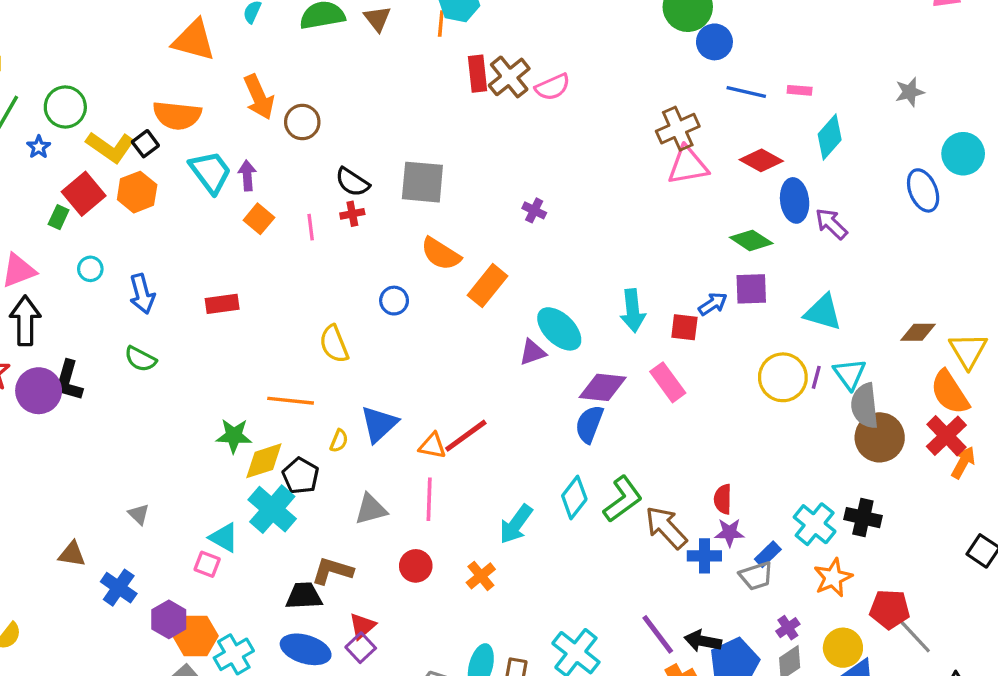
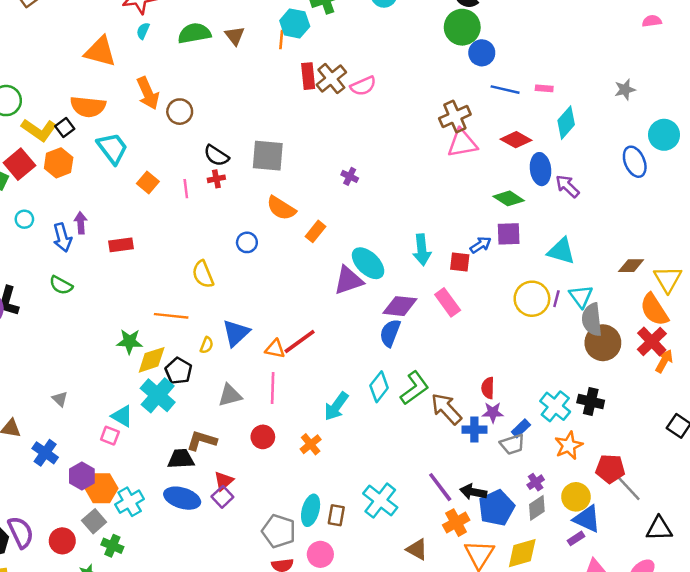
purple arrow: (247, 175) -> (81, 223), moved
orange rectangle: (488, 286) -> (315, 231), size x0.7
purple triangle: (533, 352) -> (348, 280), size x1.5

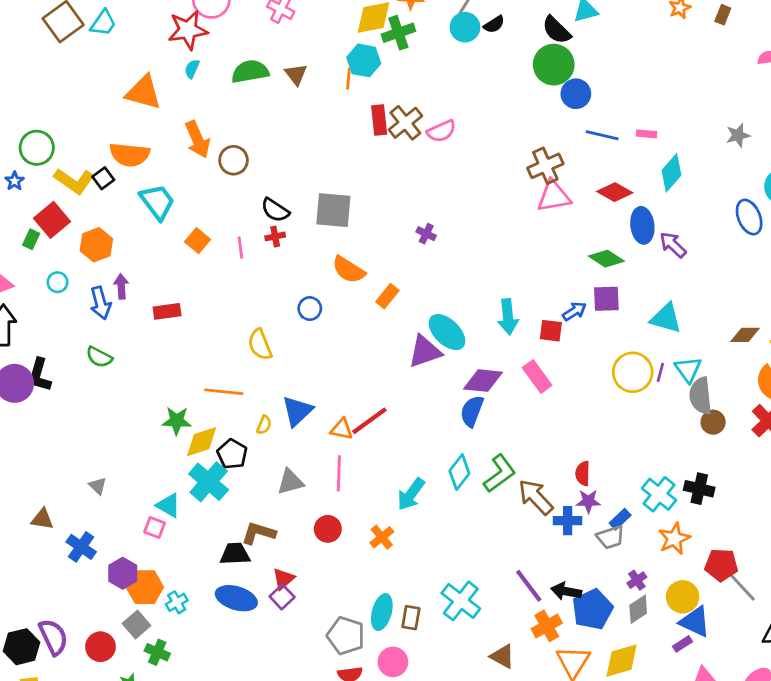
orange hexagon: (59, 163) -> (96, 245), moved
brown circle: (603, 343) -> (713, 422), size x0.6
cyan cross: (130, 502) -> (177, 602), size x0.7

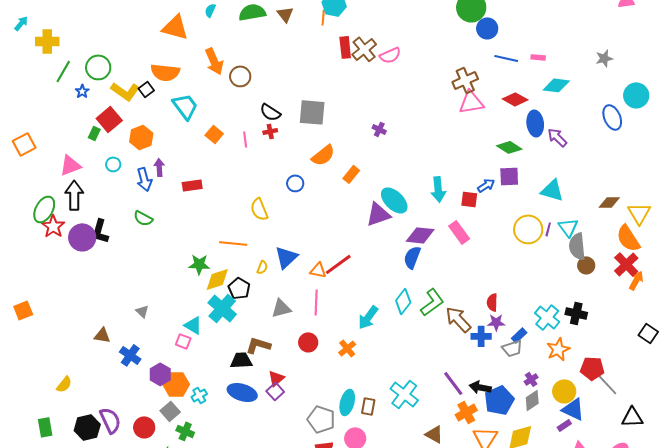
cyan diamond: (671, 173) -> (556, 85), turned 56
orange semicircle: (349, 270) -> (323, 155), turned -70

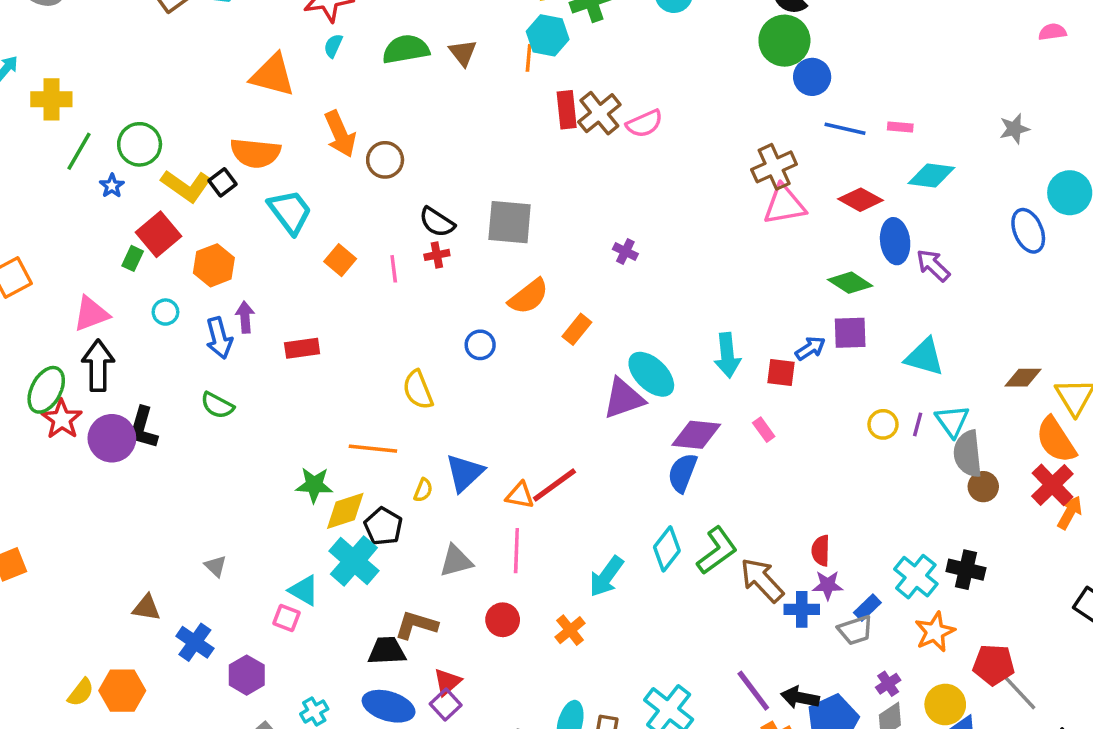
yellow circle: (528, 229) -> (883, 424), size x0.6
pink rectangle: (459, 232) -> (764, 430), size x0.6
orange hexagon: (176, 384) -> (122, 691), moved

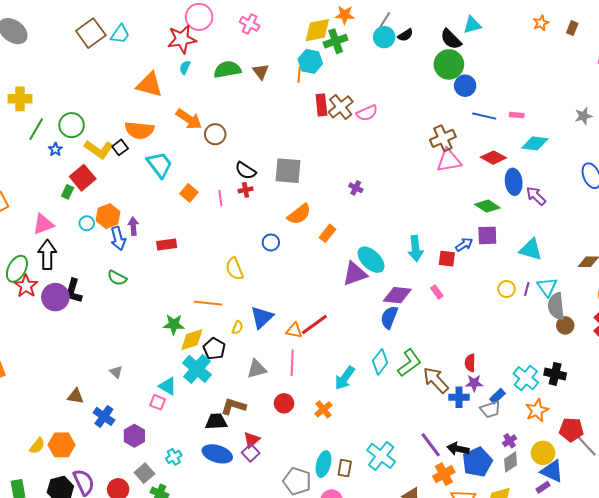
orange arrow: (340, 134) -> (189, 119), turned -32
orange hexagon: (214, 265) -> (108, 216), moved

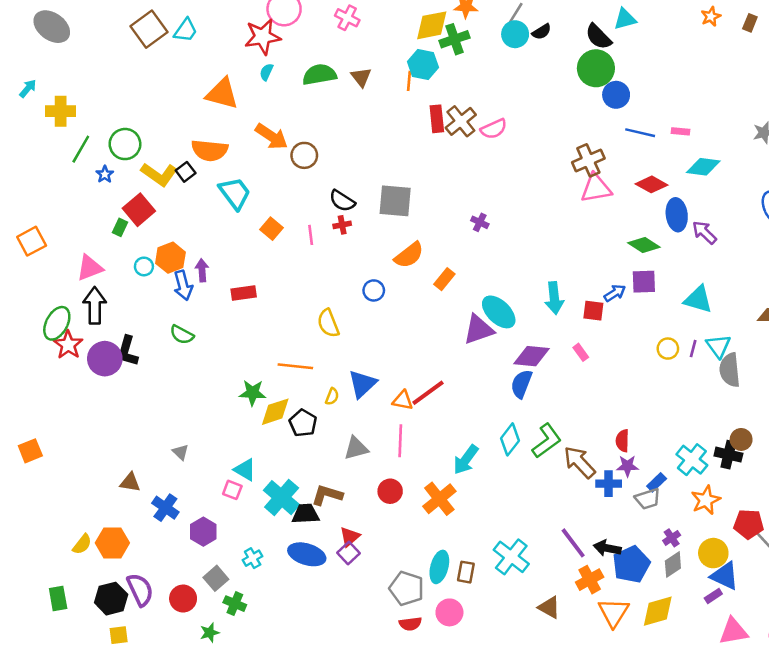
brown circle: (565, 325) -> (741, 439), moved
cyan cross: (197, 369) -> (282, 498), moved
orange cross: (323, 409) -> (439, 499), size x1.5

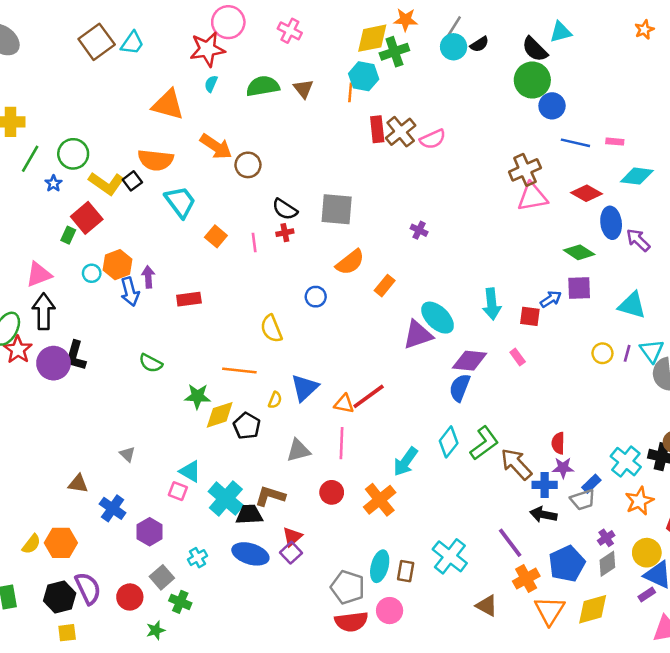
green semicircle: (182, 335) -> (151, 363), moved
black arrow: (607, 548) -> (543, 515), moved
red semicircle: (410, 624) -> (351, 622), size x1.5

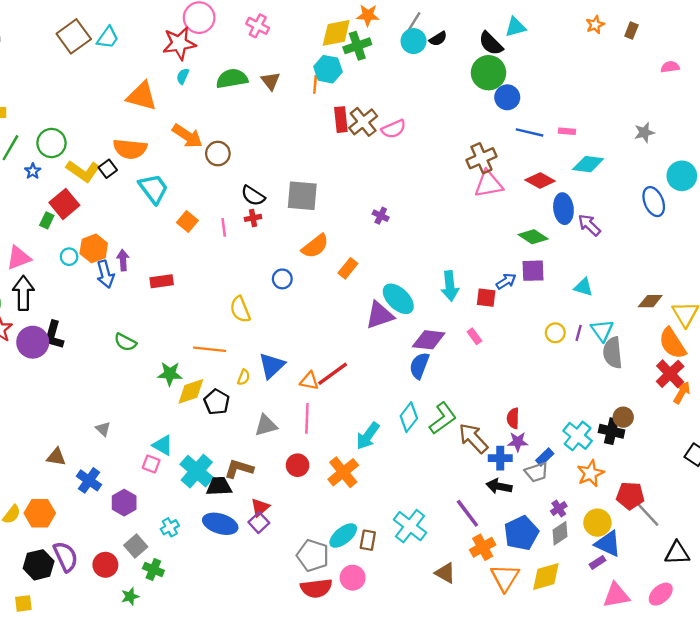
cyan triangle: (632, 305) -> (583, 287), size x0.7
cyan ellipse: (380, 566) -> (343, 535), turned 36
yellow square: (67, 633) -> (23, 603), moved

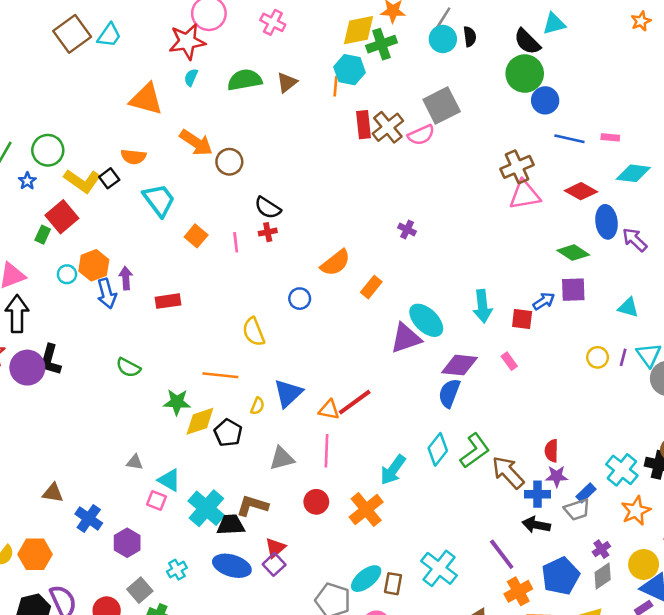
black semicircle: (438, 39) -> (470, 36), turned -66
brown triangle: (271, 81) -> (287, 82), turned 30
orange semicircle: (130, 149) -> (133, 157), size x0.7
gray square: (302, 196) -> (442, 105), moved, turned -32
gray triangle: (103, 429) -> (135, 462), moved, turned -35

